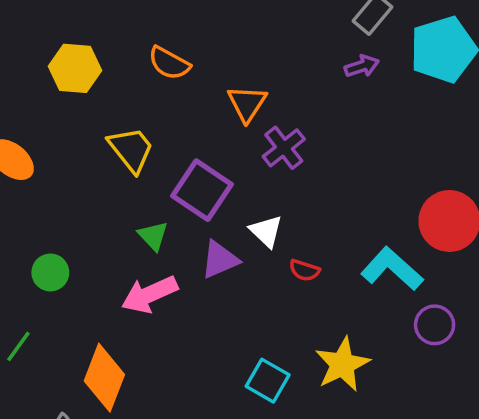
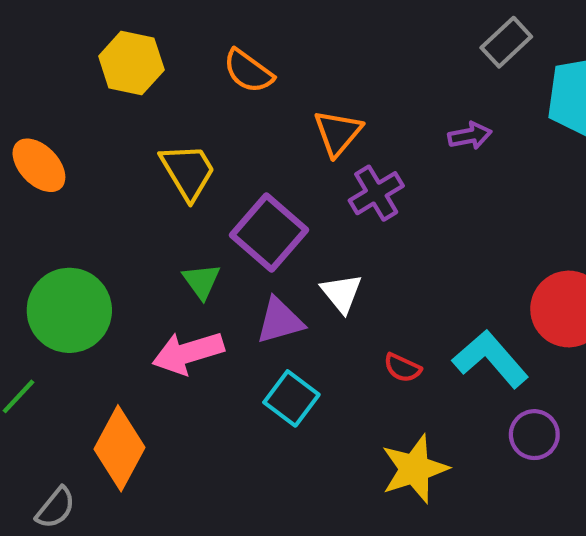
purple arrow: (362, 66) -> (470, 136), moved
red semicircle: (304, 270) -> (402, 368), moved
green circle: (50, 272) -> (69, 310), size x1.8
cyan square: (268, 381) -> (291, 398), moved

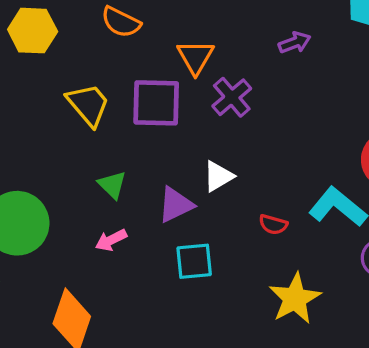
purple square: (269, 233) -> (156, 103), moved, turned -30
white triangle: (342, 293) -> (218, 176), turned 48
pink arrow: (188, 353) -> (111, 240), size x0.6
cyan square: (291, 398) -> (194, 261), turned -33

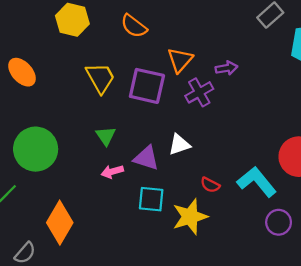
purple arrow: (295, 43) -> (227, 68), moved
purple triangle: (176, 205) -> (146, 158), turned 32
pink arrow: (111, 240) -> (112, 172), moved
yellow star: (295, 299) -> (190, 217), moved

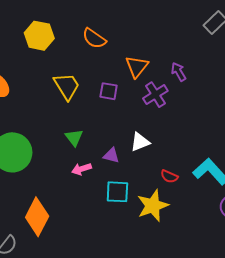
purple arrow: (227, 68) -> (179, 72), turned -108
purple square: (147, 86) -> (109, 91), size x0.6
purple triangle: (146, 158) -> (111, 155), size x0.7

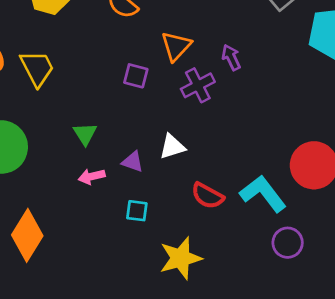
yellow trapezoid: (67, 86) -> (37, 68), moved
red semicircle: (169, 176) -> (208, 196), size x1.4
cyan square: (117, 192) -> (137, 211), size x0.7
yellow star: (153, 206) -> (180, 258), moved

